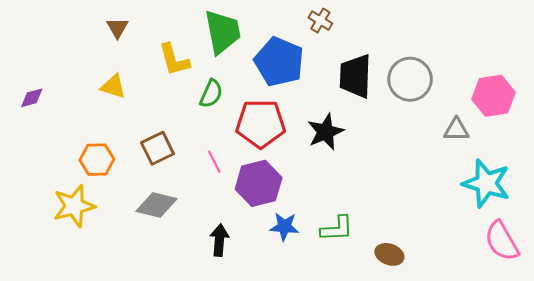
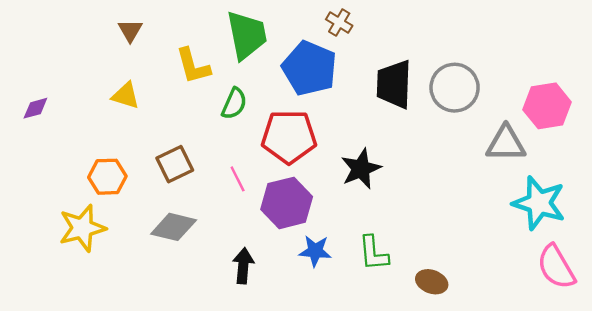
brown cross: (320, 20) -> (339, 23), moved
gray triangle: (456, 130) -> (506, 144), size x1.4
black star: (326, 132) -> (361, 169), moved
green L-shape: (337, 229) -> (373, 253), turned 88

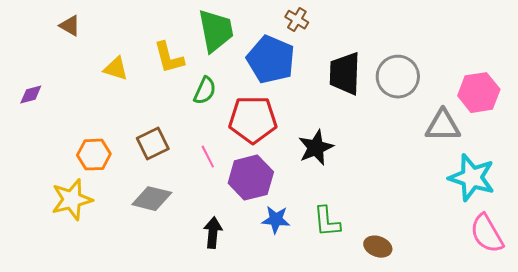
brown triangle: (130, 31) -> (70, 26), moved, turned -30
yellow triangle: (126, 96) -> (116, 69), moved

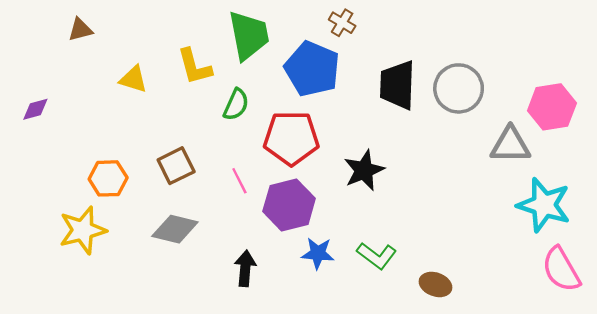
brown triangle: (70, 26) -> (80, 30), turned -45
green L-shape: (327, 222) -> (377, 256), turned -48

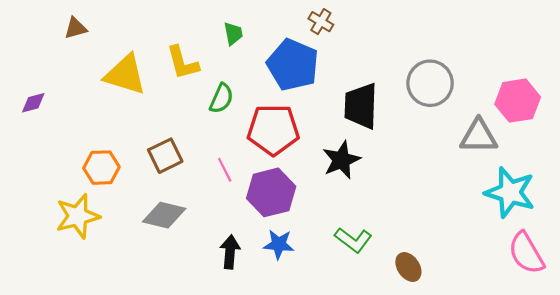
green trapezoid: (249, 35) -> (233, 34), size x0.5
yellow triangle: (133, 79) -> (125, 75), size x1.6
black trapezoid: (397, 85) -> (361, 106), moved
blue star: (318, 253) -> (279, 244), moved
brown ellipse: (435, 284) -> (408, 267), turned 36

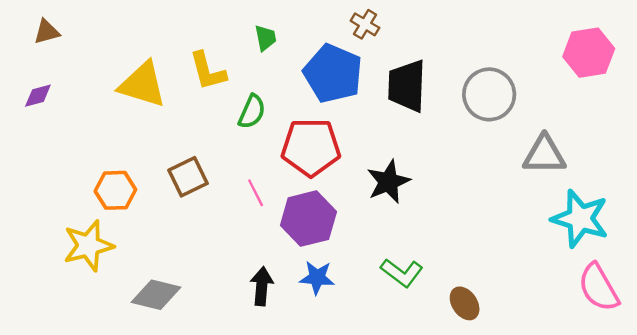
brown triangle: (75, 28) -> (47, 32), moved
pink hexagon: (518, 101) -> (589, 53), moved
purple diamond: (33, 103) -> (38, 96), moved
black trapezoid: (361, 106) -> (407, 86), moved
gray diamond: (164, 215) -> (156, 295), moved

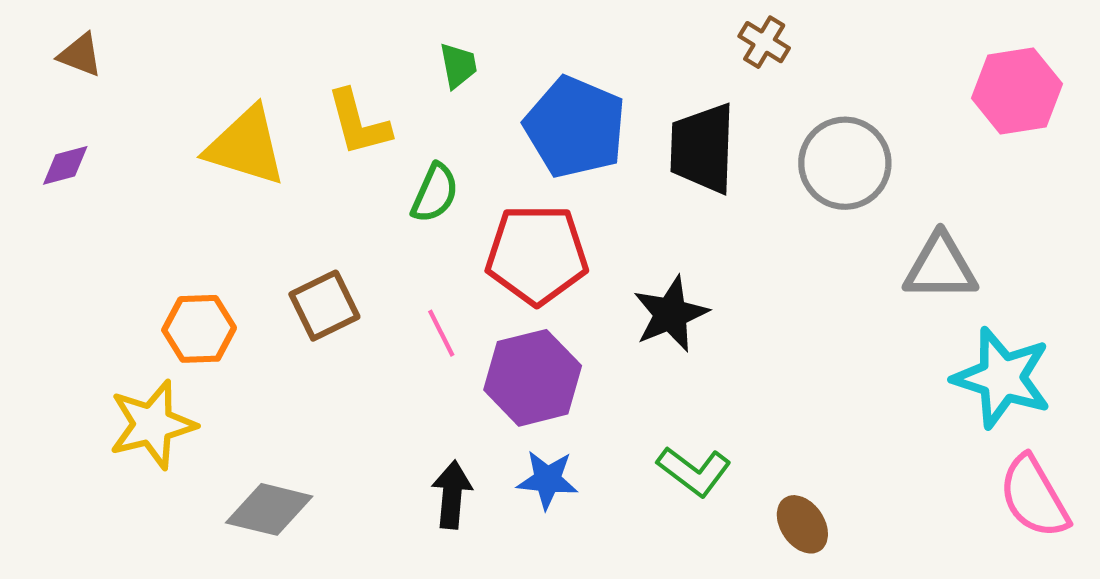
brown cross: (365, 24) -> (764, 42), moved
brown triangle: (47, 32) -> (80, 55), turned 36

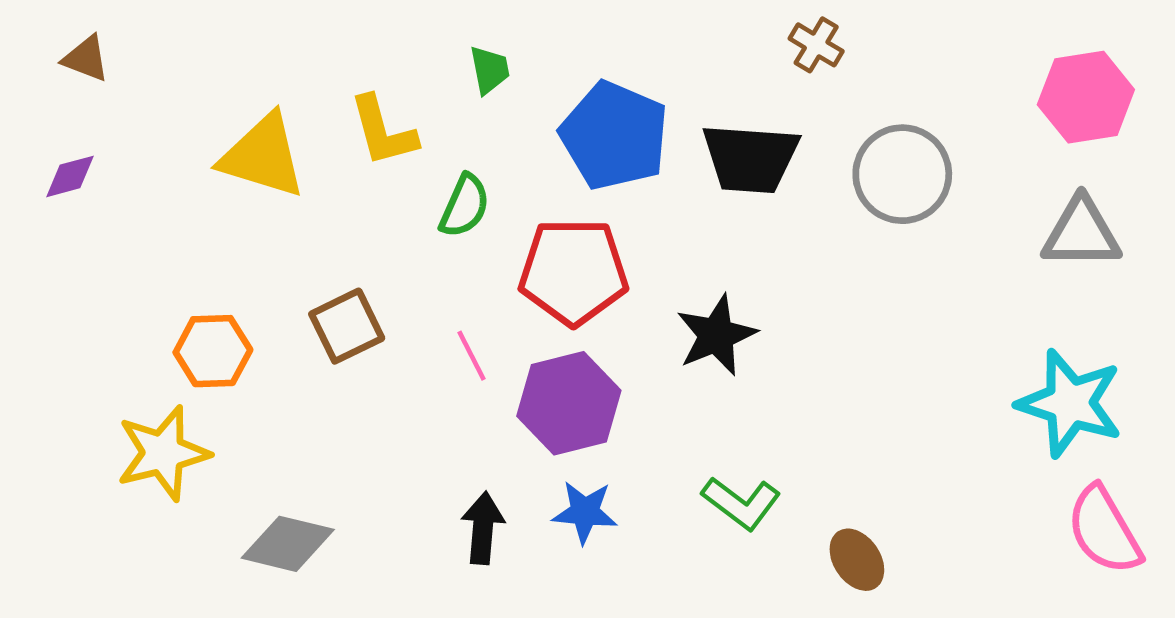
black trapezoid: (703, 148) -> (750, 158), turned -88
gray triangle: (940, 267) -> (1081, 233), moved

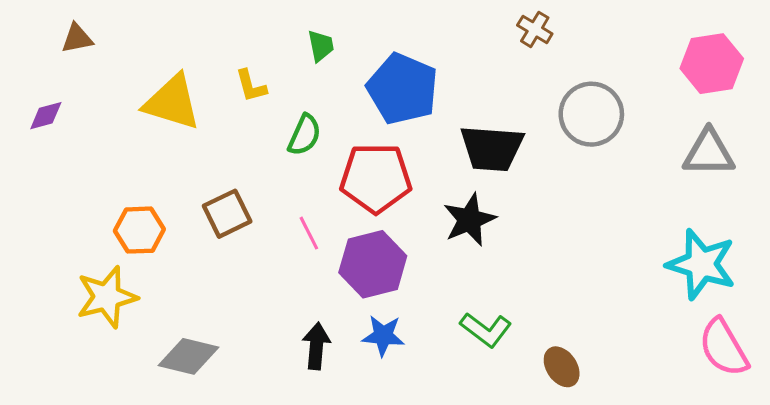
brown triangle: (86, 59) -> (77, 38), moved, turned -32
yellow L-shape: (383, 131) -> (251, 86), size x0.7
black trapezoid: (750, 158) -> (492, 148), moved

